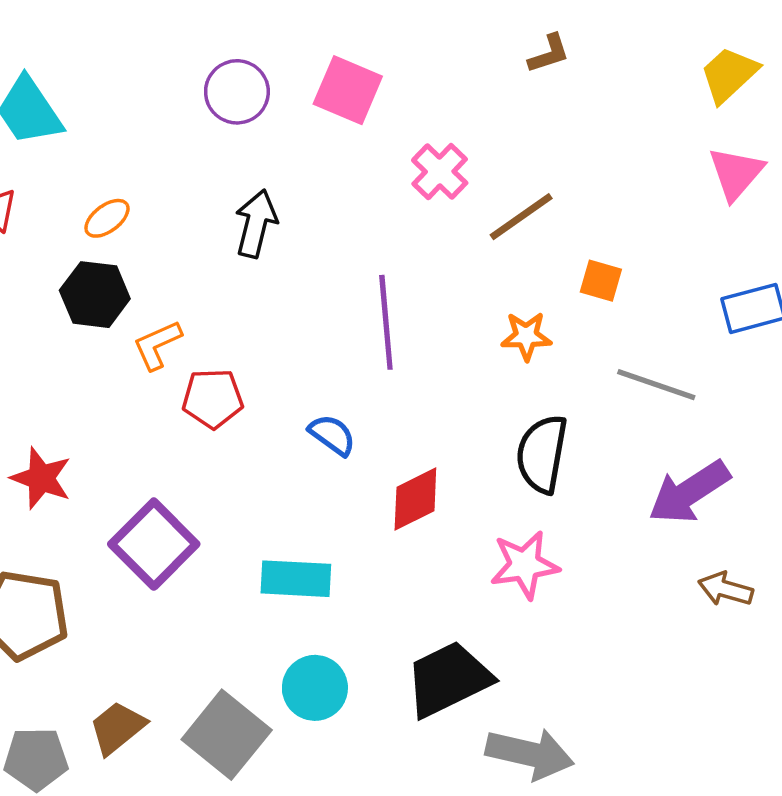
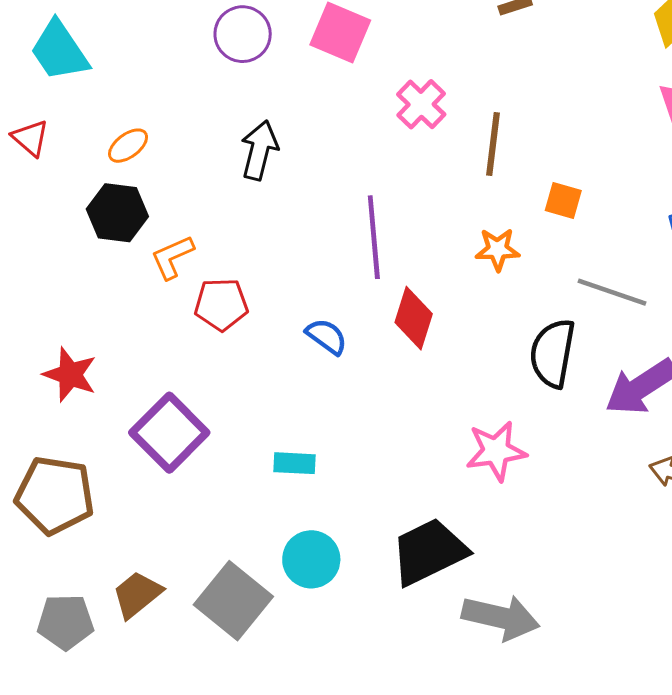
brown line: (521, 217) -> (493, 144), turned -48
black semicircle: (542, 454) -> (553, 353), moved
red diamond: (415, 499) -> (414, 318), moved, turned -46
cyan rectangle: (296, 579) -> (294, 463), size x0.7

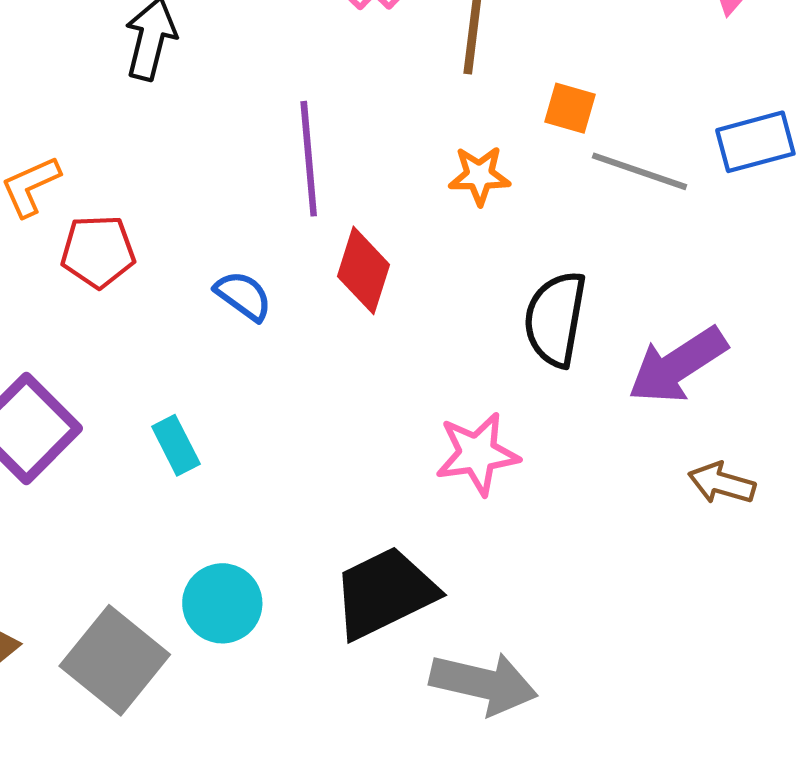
gray line: (612, 292) -> (640, 171), moved
cyan rectangle: (294, 463) -> (176, 445), moved, turned 60

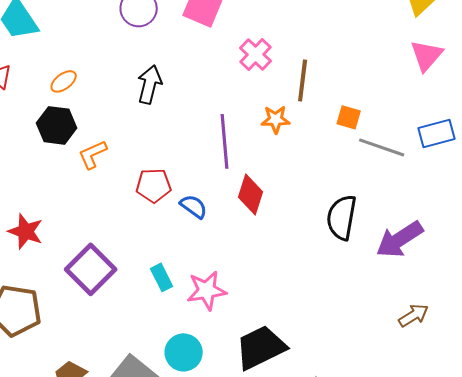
orange star: (479, 176) -> (276, 119), moved
red pentagon: (98, 251) -> (154, 185), moved
pink star: (477, 454) -> (207, 290), moved
brown arrow: (722, 483) -> (414, 315), moved, turned 132

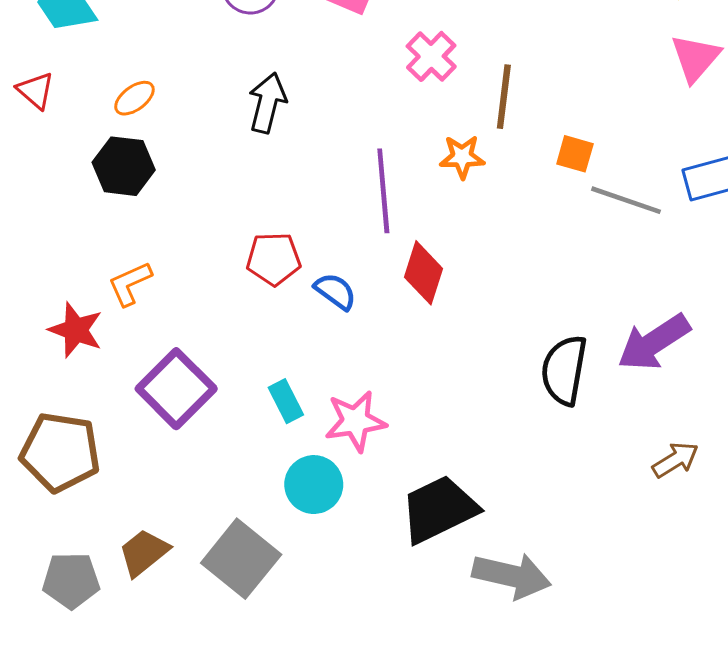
orange L-shape: (93, 154) -> (130, 284), moved
black semicircle: (342, 217) -> (564, 370), moved
cyan circle: (184, 352) -> (314, 485), moved

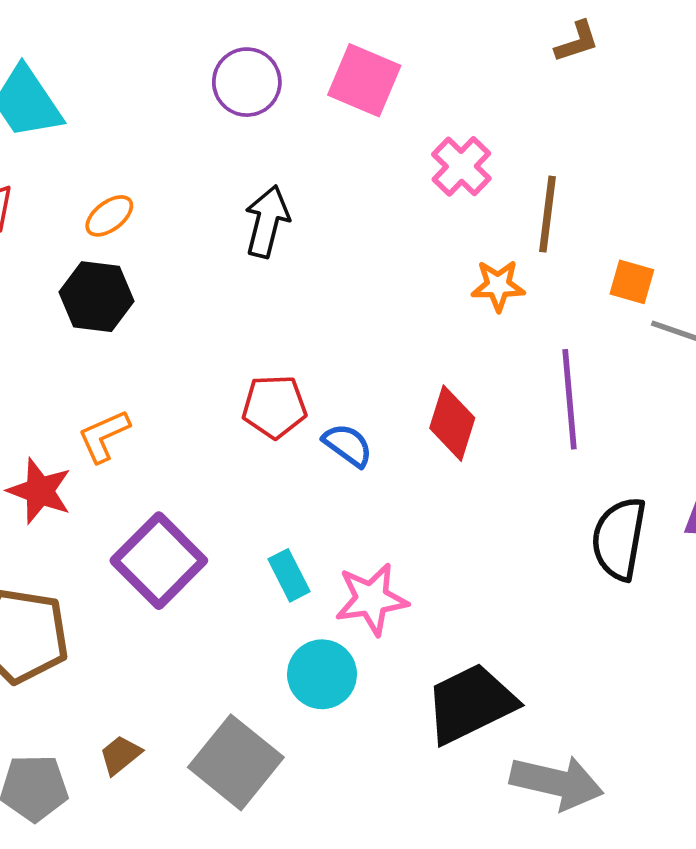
purple line: (383, 191) -> (570, 399), moved
brown trapezoid: (144, 553) -> (120, 755), size x0.7

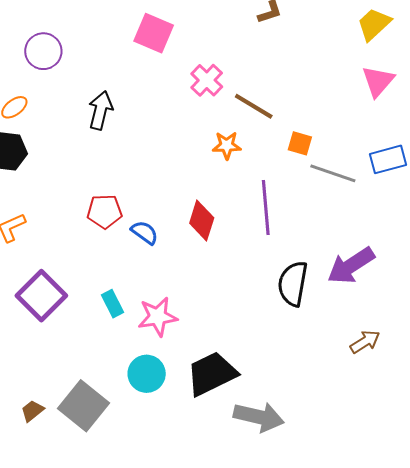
purple circle: (247, 82) -> (43, 51), moved
brown line: (548, 214) -> (254, 106), turned -66
cyan circle: (322, 674) -> (147, 374), moved
brown trapezoid: (120, 755) -> (32, 411), moved

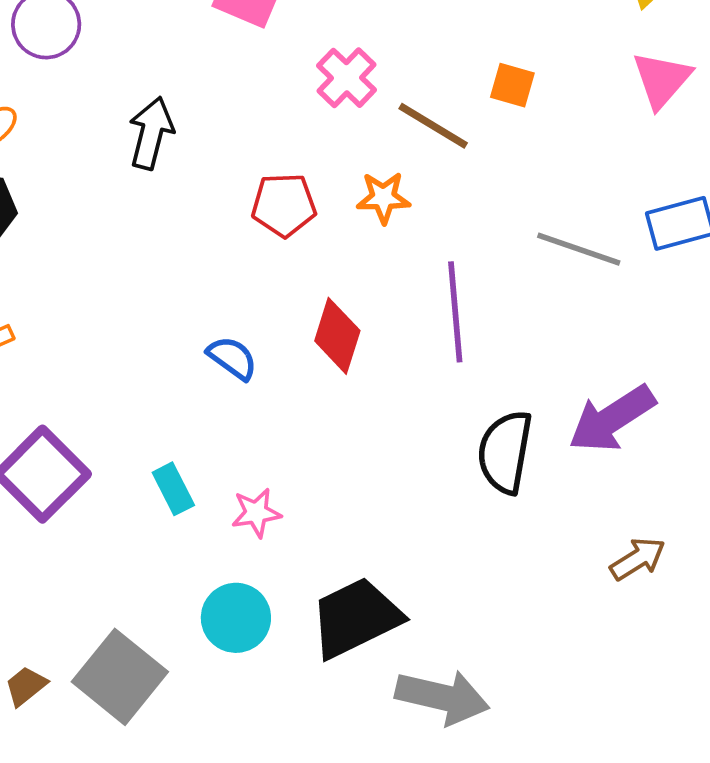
orange square: (300, 143) -> (512, 85), moved
red pentagon: (104, 211) -> (284, 205), moved
pink star: (158, 317) -> (256, 513), size x0.7

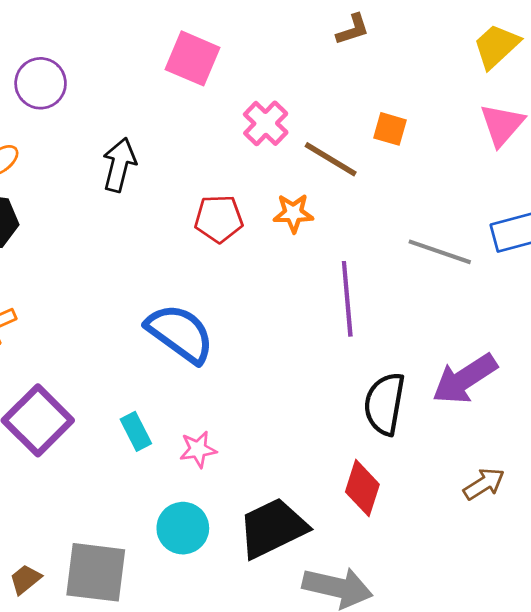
red diamond: (337, 336) -> (362, 488), moved
blue semicircle: (232, 358) -> (180, 333), size x1.8
gray square: (120, 677) -> (96, 572), turned -32

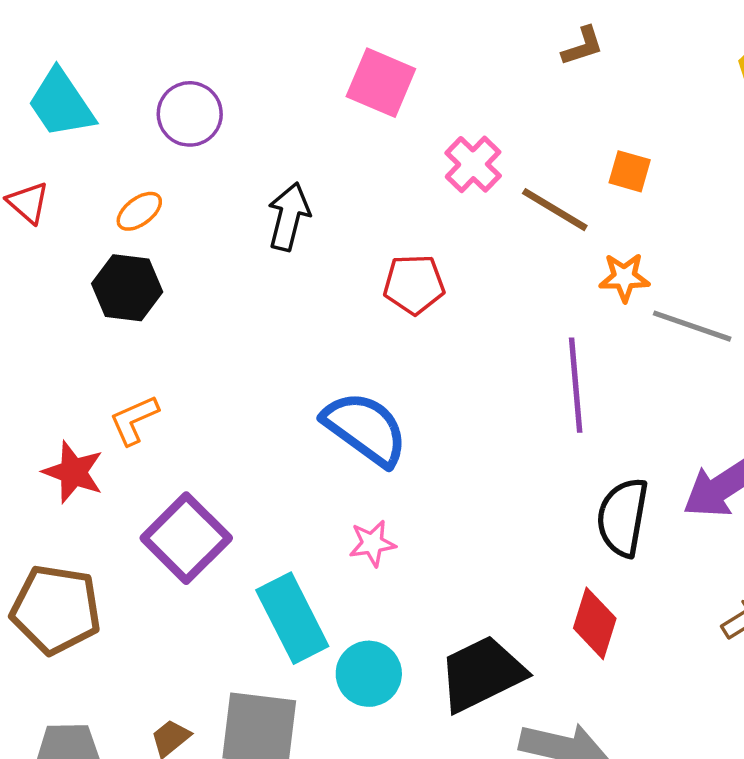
orange star: (293, 213) -> (624, 277), moved
cyan rectangle: (136, 431) -> (292, 618), moved, size x1.8
pink star: (198, 449) -> (372, 543), moved

